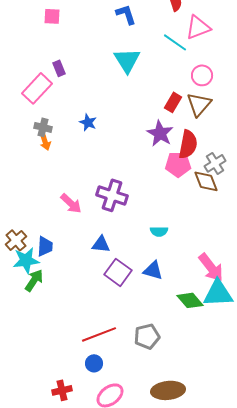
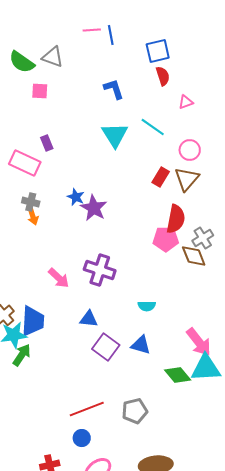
pink triangle: (198, 27) -> (186, 102), size x0.6
cyan line: (175, 42) -> (153, 127), moved
pink rectangle: (37, 88) -> (25, 163), turned 72
purple star: (160, 133) -> (94, 208), moved
blue trapezoid: (45, 246) -> (33, 321), size x1.5

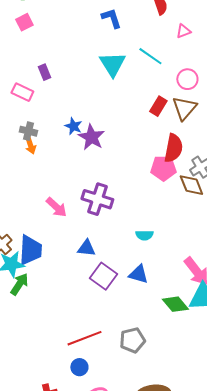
pink square: (40, 91) -> (24, 22), moved, turned -30
pink rectangle: (25, 163) -> (22, 92), size x0.7

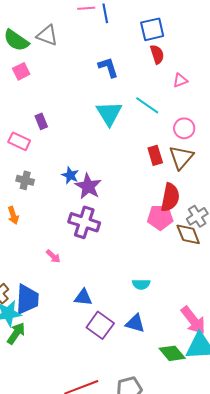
red rectangle: (158, 106) -> (155, 155), turned -48
orange arrow: (30, 145) -> (13, 215), moved
purple cross: (97, 199) -> (84, 222), moved
pink arrow: (56, 207) -> (53, 256), size x0.7

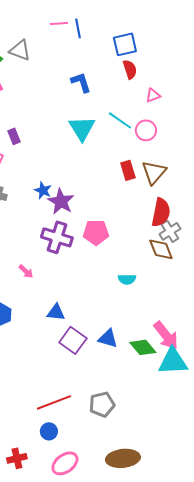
pink circle: (184, 128) -> (146, 130), moved
red semicircle: (170, 197) -> (161, 212), moved
pink pentagon: (160, 217) -> (96, 232), moved
cyan semicircle: (141, 284) -> (127, 279), moved
green diamond: (172, 353) -> (143, 347), moved

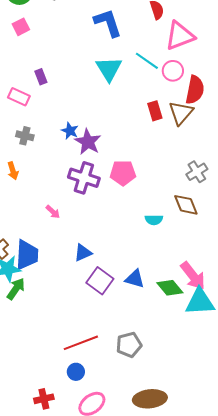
blue L-shape: (81, 82) -> (108, 23), size x1.4
pink triangle: (153, 95) -> (180, 36), size x2.0
red semicircle: (161, 212) -> (195, 90), moved
brown diamond: (161, 249) -> (186, 205), moved
blue triangle: (56, 312) -> (83, 253), turned -30

